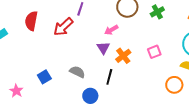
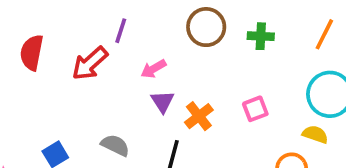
green cross: (157, 12) -> (261, 36), turned 32
pink arrow: (111, 30) -> (153, 69), moved

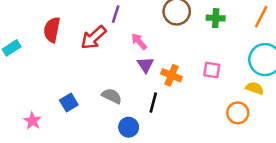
pink arrow: (153, 69) -> (139, 41), turned 78
pink square: (255, 109) -> (212, 70), turned 30
orange cross: (199, 116) -> (171, 75), turned -30

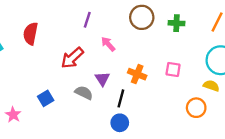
red arrow: (94, 38) -> (72, 58), moved
purple triangle: (145, 65) -> (102, 79), moved
blue circle: (129, 127) -> (120, 123), moved

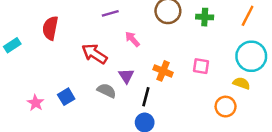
purple line: (87, 20) -> (110, 13), turned 56
red arrow: (72, 58) -> (94, 54), turned 75
pink star: (13, 115) -> (36, 103), moved

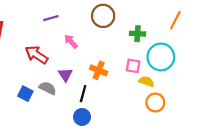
green cross: (205, 17) -> (138, 34), moved
cyan circle: (251, 56) -> (161, 57), moved
yellow semicircle: (241, 83) -> (146, 81), moved
blue square: (66, 97) -> (25, 94), moved, turned -32

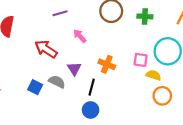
green cross: (138, 34) -> (145, 16), moved

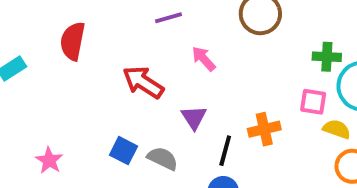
green cross: (145, 16) -> (327, 57), moved
orange cross: (107, 64) -> (264, 129), moved, turned -35
gray semicircle: (57, 82) -> (163, 158), moved

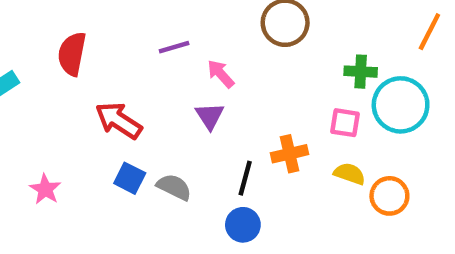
purple line: (168, 18) -> (174, 47), moved
red arrow: (143, 82) -> (119, 120), moved
purple triangle: (194, 117) -> (210, 116), moved
yellow semicircle: (337, 129) -> (349, 174), moved

